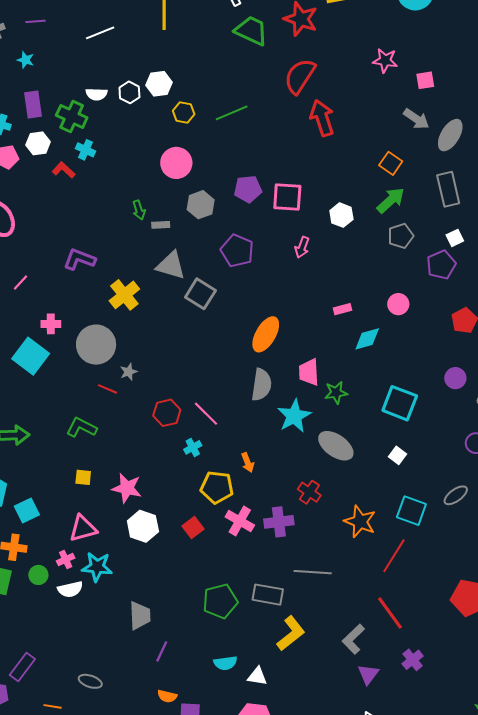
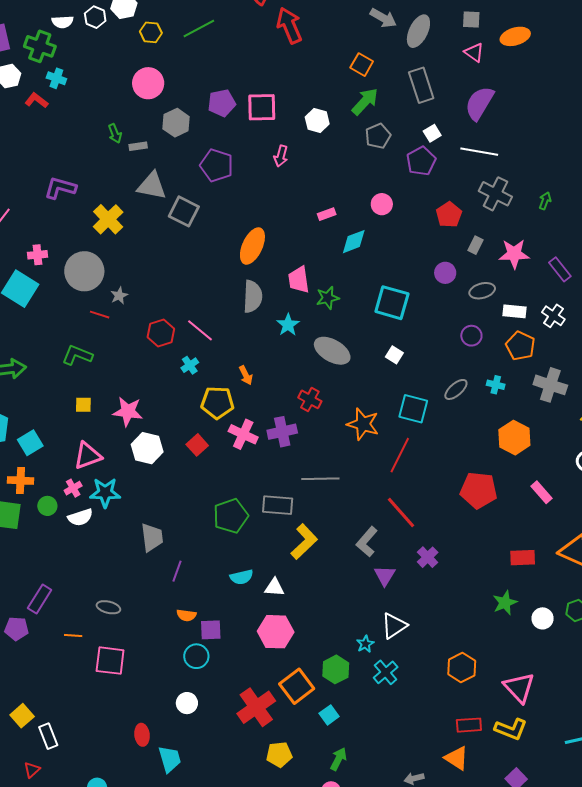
cyan star: (294, 416) -> (288, 325), size x0.7

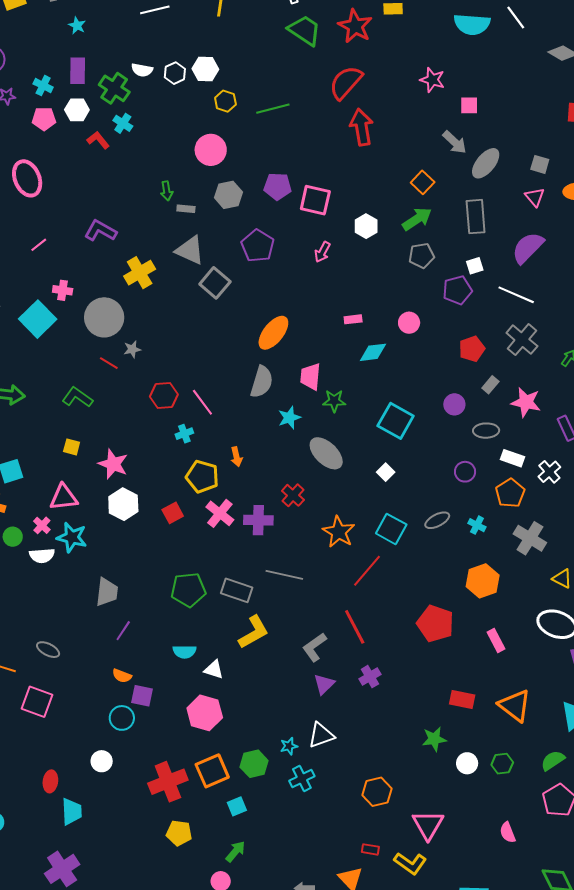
pink cross: (73, 488) -> (42, 525), turned -30
red rectangle: (469, 725) -> (370, 849), size x0.7

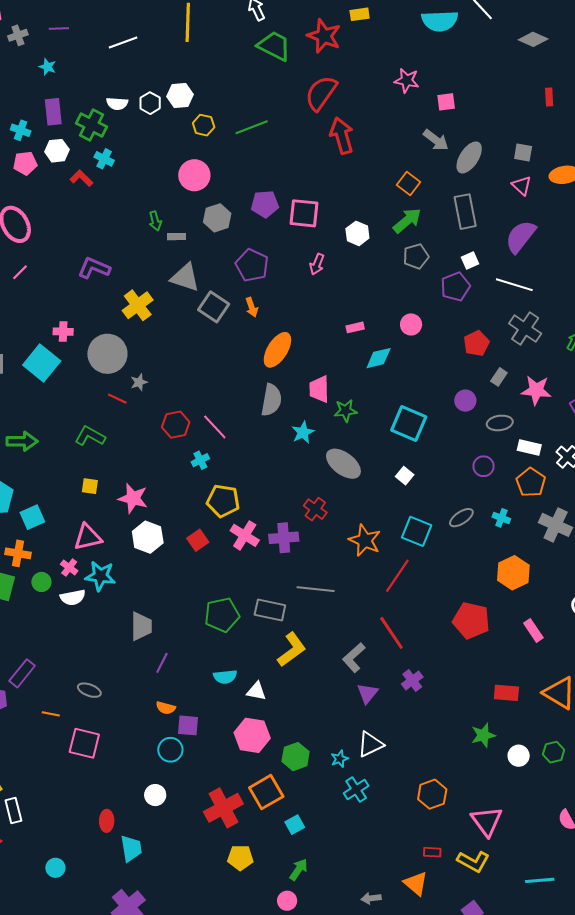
pink line: (39, 245) -> (20, 272), moved
orange arrow: (236, 457) -> (252, 307), moved
green hexagon: (254, 764) -> (296, 757), moved

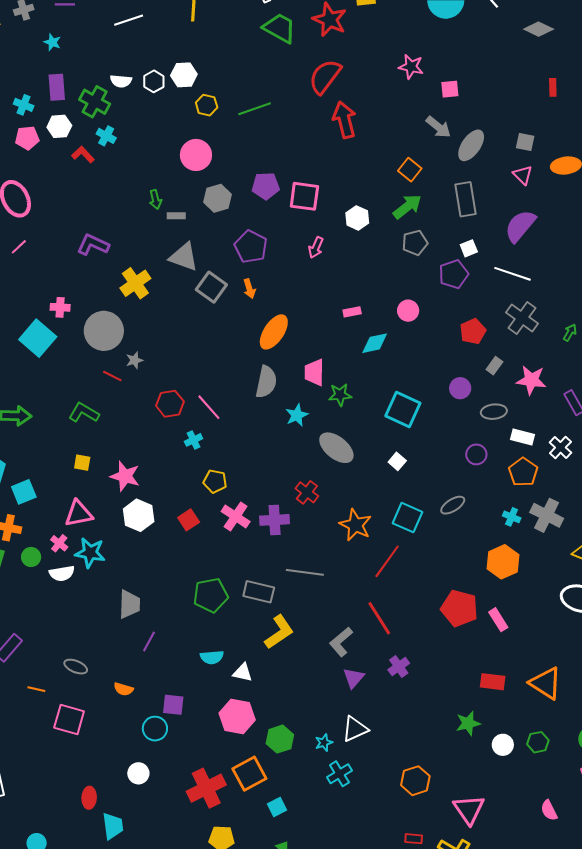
yellow pentagon: (223, 501) -> (215, 481), size x0.7
cyan cross: (501, 518) -> (512, 517), moved
pink rectangle: (533, 630) -> (498, 620), moved
orange semicircle: (166, 708) -> (123, 689), moved

